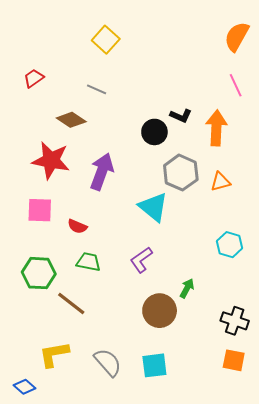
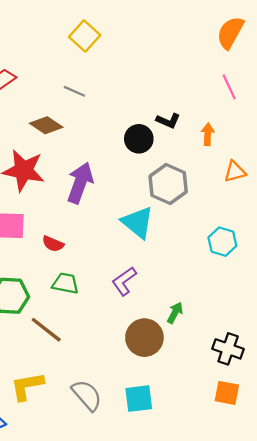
orange arrow: (216, 128) -> (208, 134), size x0.6
orange triangle: (220, 182) -> (235, 172), moved
cyan hexagon: (230, 245) -> (222, 242), moved

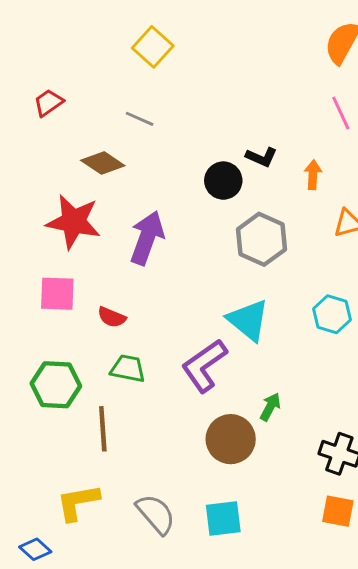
cyan triangle: (138, 222) -> (248, 320), moved
purple L-shape: (124, 281) -> (204, 366), size x1.4
brown line: (46, 330) -> (103, 429), turned 48

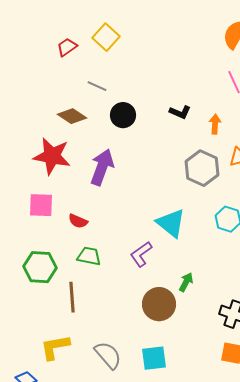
red trapezoid: (48, 103) -> (67, 47), moved
black circle: (223, 181) -> (123, 115), moved
gray hexagon: (261, 239) -> (202, 168), moved
purple L-shape: (204, 366) -> (141, 254), size x0.7

